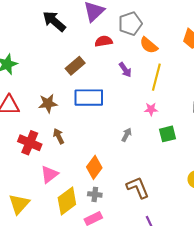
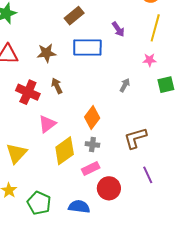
purple arrow: (125, 70) -> (118, 29), moved
brown L-shape: (138, 188) -> (135, 138), turned -85

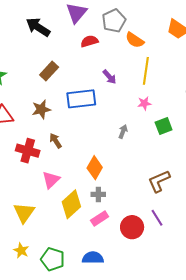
brown rectangle: (74, 16) -> (49, 71), moved
brown L-shape: (135, 138) -> (159, 181), moved
red circle: (109, 188) -> (132, 227), moved

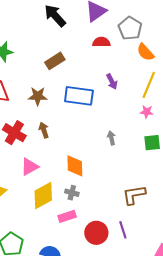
gray pentagon: (114, 21) -> (130, 28), turned -30
pink star: (144, 103) -> (147, 112), moved
gray arrow: (123, 132) -> (111, 138), turned -48
orange diamond: (95, 168) -> (75, 166), turned -45

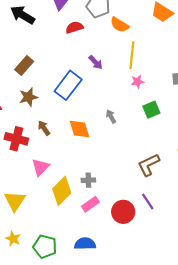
brown rectangle: (55, 61) -> (24, 65), moved
blue rectangle: (79, 96) -> (68, 85), turned -44
orange diamond: (75, 166) -> (80, 129), moved

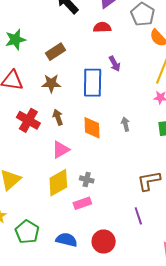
red semicircle: (74, 27) -> (102, 27), moved
purple arrow: (96, 62) -> (115, 64), moved
blue rectangle: (68, 85) -> (93, 83), turned -52
pink triangle: (40, 167) -> (61, 150), moved
red circle: (123, 212) -> (104, 242), moved

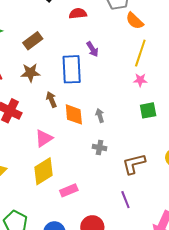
brown arrow: (58, 117) -> (51, 100), moved
gray arrow: (126, 124) -> (100, 115), moved
gray cross: (87, 179) -> (100, 147), moved

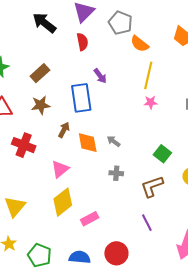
red semicircle: (78, 14) -> (82, 42), turned 90
brown arrow: (51, 100) -> (64, 130), turned 56
green square: (148, 110) -> (162, 154), moved, turned -36
gray arrow: (100, 115) -> (114, 141), turned -32

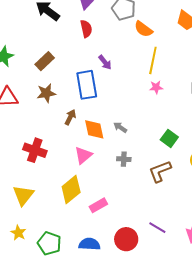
red cross: (24, 145) -> (35, 150), moved
pink triangle: (60, 169) -> (83, 155), moved
purple line: (147, 223) -> (157, 228), moved, turned -30

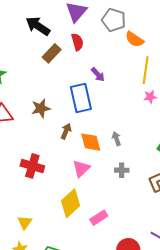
brown rectangle: (45, 61) -> (52, 53), moved
gray arrow: (120, 127) -> (116, 139), turned 40
yellow triangle: (23, 195) -> (25, 222), moved, size x0.7

